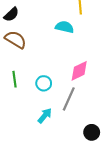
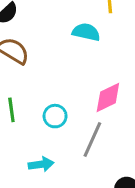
cyan arrow: (45, 116) -> (41, 164), moved, turned 42

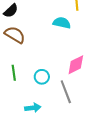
gray line: (92, 139) -> (66, 92), turned -45

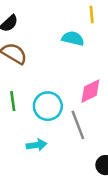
cyan circle: (42, 77) -> (48, 106), size x1.5

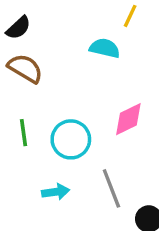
yellow line: (92, 15) -> (130, 16), turned 30
gray line: (78, 125) -> (111, 188), moved

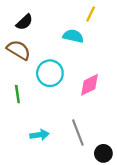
black semicircle: (18, 28) -> (24, 22), moved
cyan circle: (71, 139) -> (50, 73), moved

